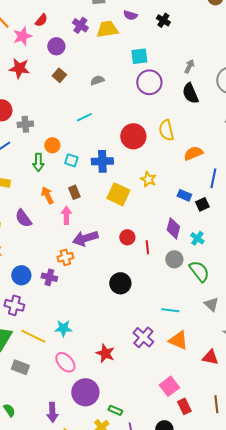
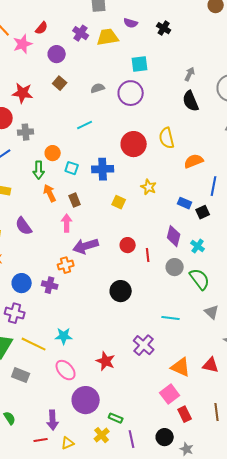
red star: (19, 68) -> (23, 93), moved
purple circle: (149, 82) -> (131, 93), moved
yellow square: (118, 194) -> (119, 202), size x0.6
orange arrow: (47, 195) -> (50, 193), moved
orange triangle: (178, 340) -> (181, 367), moved

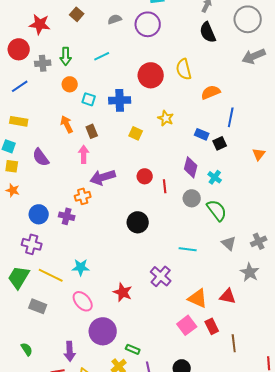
green arrow: (39, 170) -> (66, 56), moved
red rectangle: (185, 414) -> (212, 326), moved

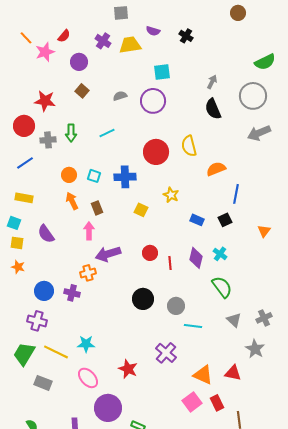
orange circle: (70, 84) -> (69, 175), moved
blue rectangle: (202, 134) -> (197, 220), moved
purple diamond: (191, 167) -> (196, 258), moved
gray circle: (192, 198) -> (176, 306), moved

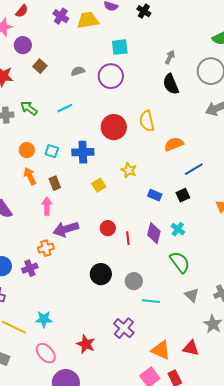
purple circle: (79, 62) -> (23, 45), moved
green arrow: (71, 133) -> (29, 108), turned 126
blue line: (236, 194) -> (194, 169), turned 48
yellow square: (141, 210) -> (99, 185), turned 32
purple cross: (72, 293) -> (30, 268), turned -35

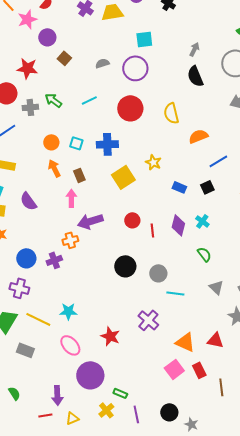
red circle: (114, 127) -> (130, 108), moved
yellow square: (99, 185) -> (123, 177), size x1.6
green semicircle: (180, 262) -> (204, 254), size x0.7

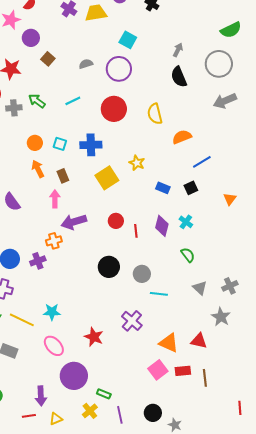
cyan square: (144, 39) -> (128, 40), turned 36
red rectangle: (199, 370) -> (183, 371), turned -70
brown line: (221, 387) -> (205, 378), moved

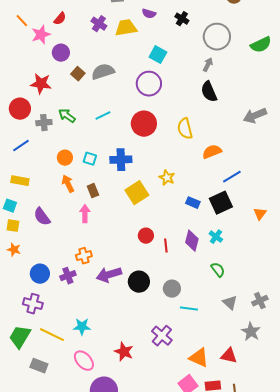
gray semicircle: (86, 64) -> (103, 72), moved, size x1.6
gray circle: (219, 64) -> (217, 37), moved
black square: (191, 188) -> (221, 203), size x1.6
purple arrow: (74, 222) -> (109, 275), moved

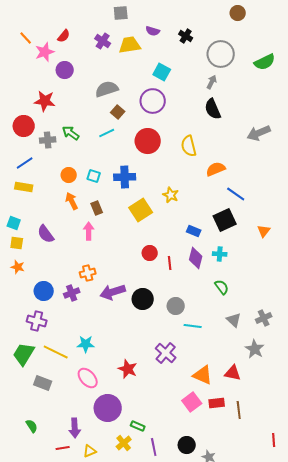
brown square: (78, 74) -> (118, 112), moved
blue line: (232, 177) -> (236, 194), turned 66
yellow rectangle: (20, 181) -> (24, 187), moved
blue rectangle: (193, 203) -> (194, 231), moved
cyan cross: (216, 237) -> (220, 254), turned -32

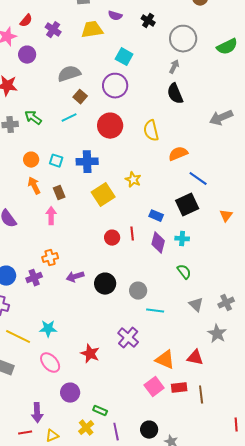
purple cross: (103, 41) -> (53, 30), moved
red line: (170, 263) -> (132, 234), moved
purple arrow: (113, 292) -> (75, 277), size x0.7
purple circle: (108, 408) -> (70, 393), size x0.7

